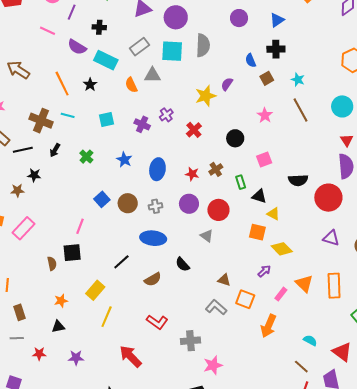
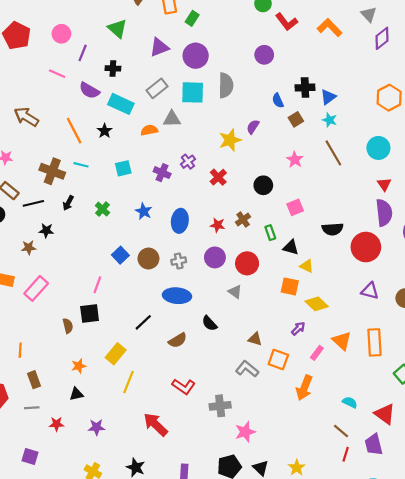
blue triangle: (277, 20) -> (328, 97), moved
orange semicircle: (131, 85) -> (149, 130), turned 105

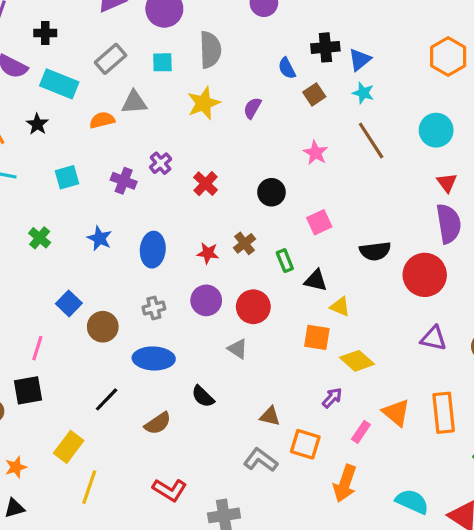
cyan square: (193, 92) -> (162, 62), size x0.6
yellow star: (230, 140) -> (204, 103), moved
brown circle: (148, 259) -> (103, 327), moved
cyan semicircle: (350, 402) -> (412, 502), size x1.5

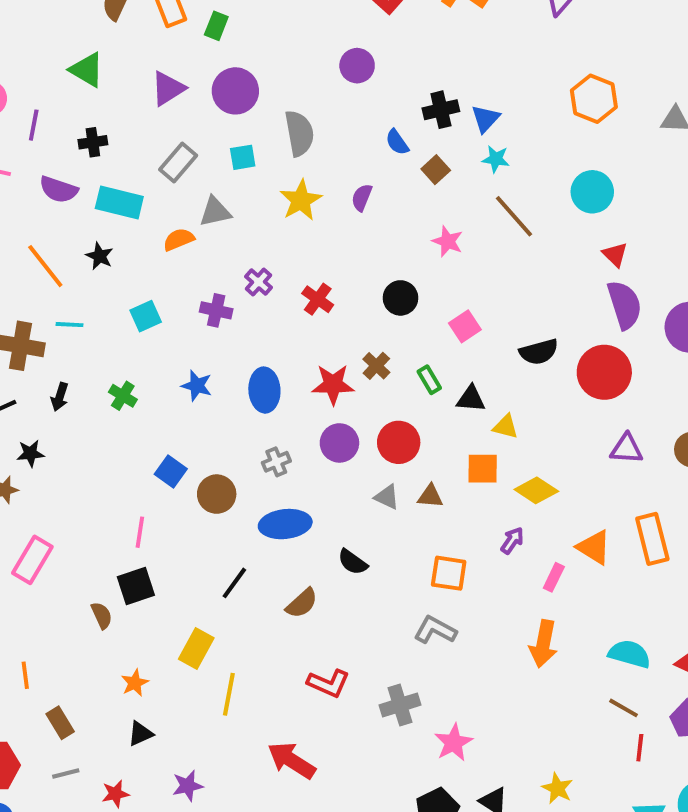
red star: (208, 253) -> (333, 384), size x1.5
brown triangle: (270, 416) -> (430, 496), moved
orange square: (305, 444) -> (449, 573), moved

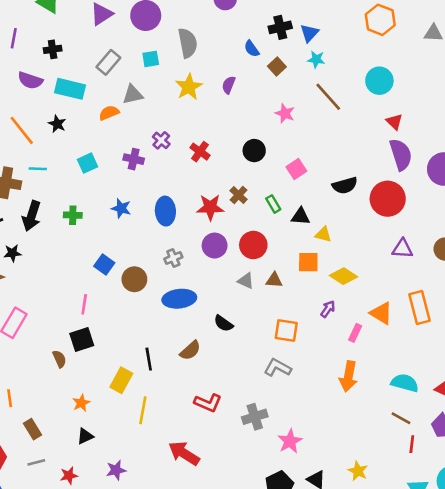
green cross: (123, 396) -> (73, 215), turned -30
black arrow: (60, 397) -> (32, 216), size x1.6
black line: (234, 583) -> (149, 359), moved, turned -45

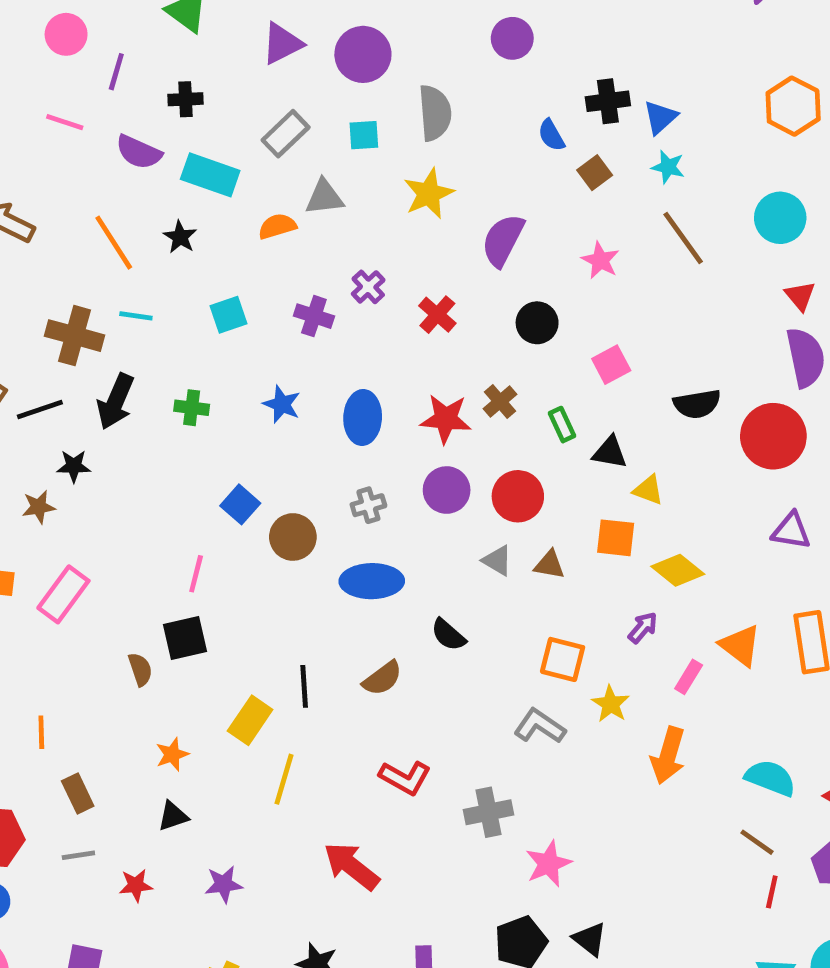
purple semicircle: (229, 85) -> (503, 240), moved, size x1.6
yellow star: (358, 471) -> (611, 704), moved

